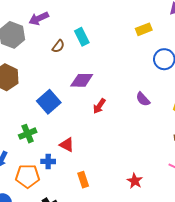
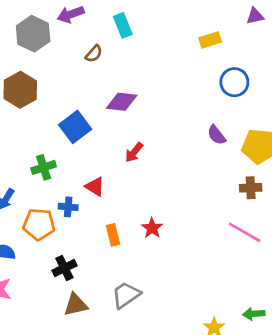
cyan rectangle: (82, 37) -> (123, 25), moved
purple semicircle: (143, 99) -> (217, 135), moved
red arrow: (99, 106) -> (134, 152), moved
red star: (135, 181) -> (152, 228), moved

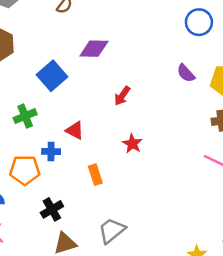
red arrow: (134, 152) -> (122, 96), moved
red star: (152, 228) -> (132, 144), moved

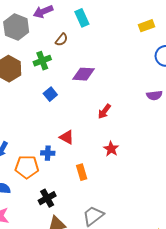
purple semicircle: (186, 73) -> (154, 95), turned -56
blue square: (52, 76) -> (50, 94), size x0.6
green cross: (25, 116) -> (42, 61), moved

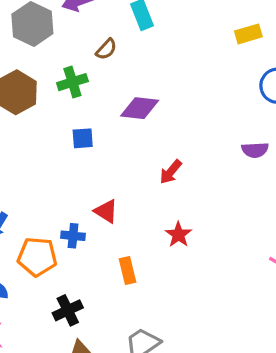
blue square: (50, 94) -> (83, 138), turned 32

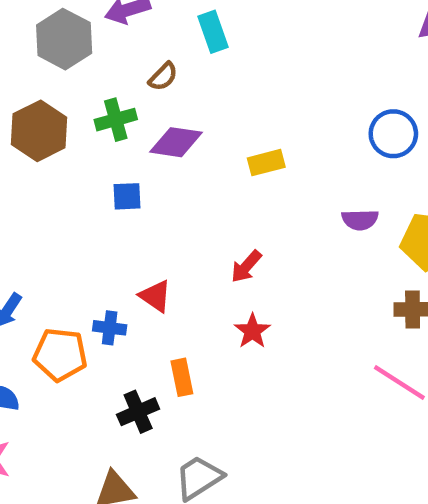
yellow rectangle: (248, 34) -> (266, 163), moved
purple diamond: (140, 108) -> (176, 142), moved
red arrow: (171, 172) -> (246, 266), moved
black cross: (68, 310) -> (138, 412), moved

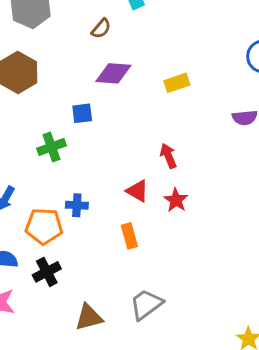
green cross: (116, 120) -> (51, 147), moved
red arrow: (246, 266) -> (168, 156), turned 120
red triangle: (155, 296) -> (137, 191), moved
black cross: (138, 412) -> (47, 272), moved

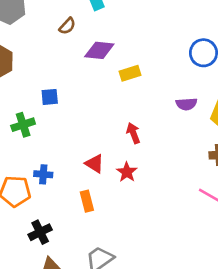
purple diamond: (113, 73) -> (99, 50), moved
red arrow: (168, 156) -> (133, 133), moved
black cross: (47, 272) -> (40, 232), moved

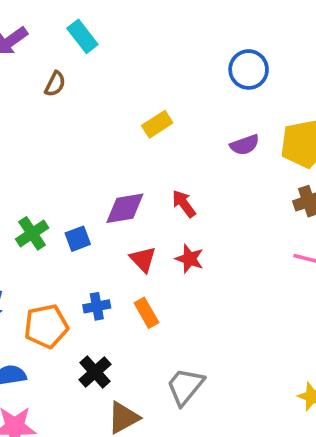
purple diamond: (99, 50) -> (125, 208), moved
blue square: (50, 97) -> (78, 239), moved
red triangle: (95, 164) -> (143, 259), turned 30
blue cross: (43, 174) -> (97, 306), moved

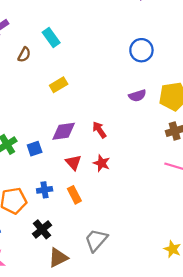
cyan rectangle: (82, 36) -> (51, 38), moved
yellow rectangle: (157, 124) -> (59, 85), moved

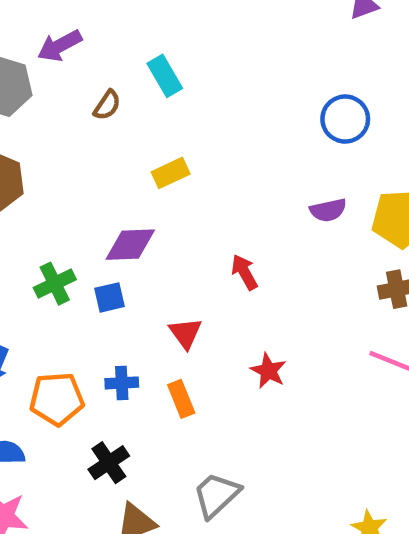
purple diamond: (64, 131) -> (130, 245), moved
red star: (102, 163) -> (268, 371), moved

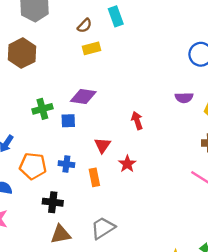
yellow rectangle: (171, 173) -> (92, 48), moved
red star: (268, 371) -> (127, 164), moved
black cross: (109, 463) -> (53, 202), turned 30

